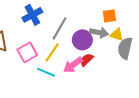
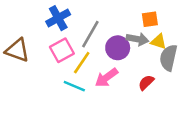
pink square: (27, 52) -> (62, 50), moved
red semicircle: (87, 60) -> (146, 82), moved

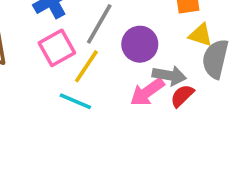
gray arrow: (137, 39) -> (169, 75), moved
pink arrow: (106, 78) -> (147, 92), moved

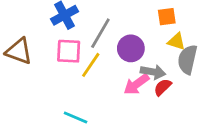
pink square: (57, 48) -> (69, 51), turned 32
cyan line: (75, 101) -> (76, 117), moved

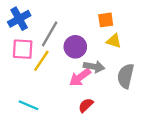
gray semicircle: (187, 59) -> (126, 76), moved
red semicircle: (163, 87) -> (86, 105), moved

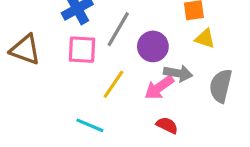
yellow line: (41, 61) -> (113, 84), moved
red semicircle: (86, 105) -> (167, 125), turned 70

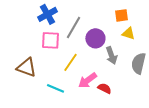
brown triangle: (25, 50) -> (26, 67), moved
gray arrow: (178, 73) -> (111, 55), turned 60
pink arrow: (159, 87) -> (87, 80), moved

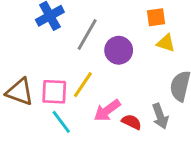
pink square: (50, 40) -> (54, 92), moved
gray arrow: (111, 55) -> (160, 116), moved
cyan line: (55, 88) -> (61, 122), turned 30

